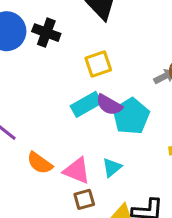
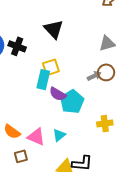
cyan rectangle: (86, 104) -> (43, 80), moved, turned -48
brown square: (84, 199) -> (21, 156), moved

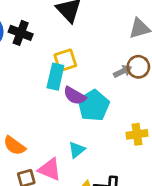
pink triangle: (36, 137) -> (50, 169), moved

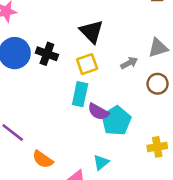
yellow square: (65, 60) -> (87, 64), moved
gray arrow: (123, 71) -> (129, 63), moved

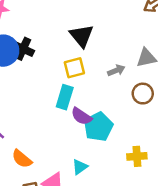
black cross: (47, 54) -> (23, 49), moved

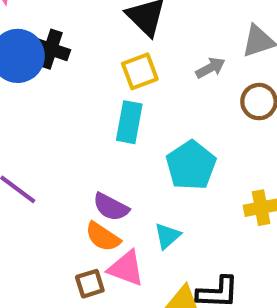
purple semicircle: (81, 116) -> (111, 207), moved
orange semicircle: (22, 159) -> (103, 237), moved

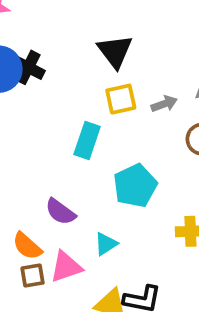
yellow square: (140, 71) -> (121, 99), moved
orange semicircle: (103, 237) -> (27, 246), moved
pink triangle: (126, 268) -> (66, 267), turned -48

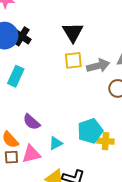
gray arrow: (164, 104) -> (98, 66), size x1.5
cyan rectangle: (87, 141) -> (16, 76), moved
cyan pentagon: (135, 186) -> (90, 131), moved

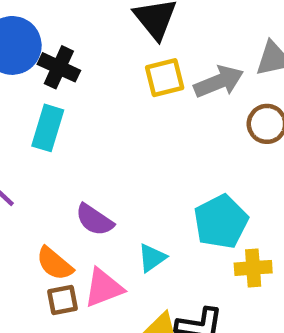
black cross: (22, 36) -> (59, 67), moved
yellow cross: (106, 141) -> (253, 268), moved

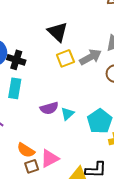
purple semicircle: (94, 220) -> (49, 108), moved, turned -42
cyan triangle: (152, 258) -> (67, 114), moved

